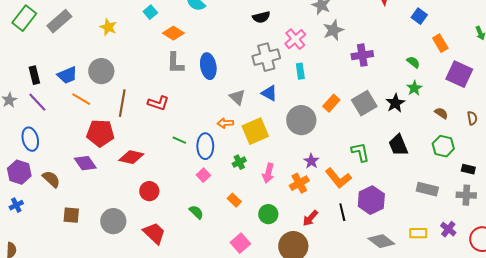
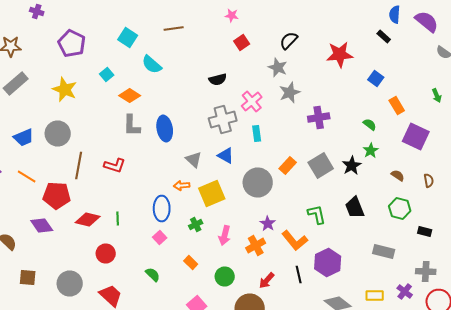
yellow star: (108, 27) -> (65, 90), size x1.4
orange line: (81, 99) -> (27, 176), moved
green line: (179, 140) -> (118, 218), moved, turned 64
gray cross: (466, 195) -> (426, 272), moved

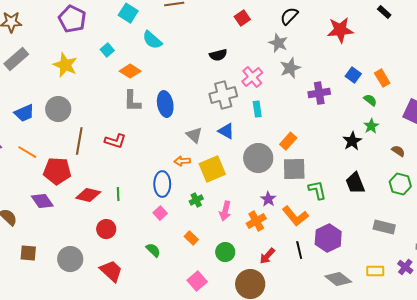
blue square: (376, 78) -> (353, 75), moved
orange rectangle: (397, 106) -> (382, 78), moved
gray square: (321, 166) -> (294, 169), moved, turned 30

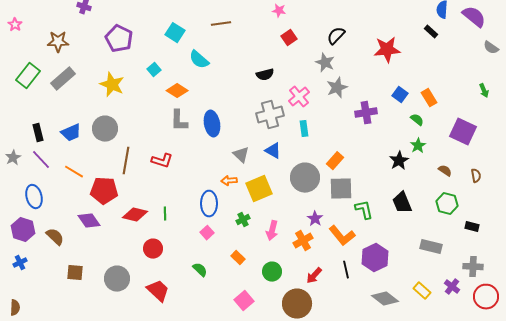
yellow rectangle: (375, 271) -> (422, 291), turned 42

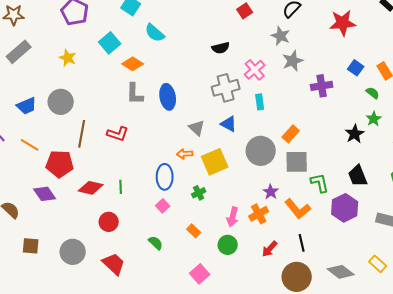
cyan square: (154, 70) -> (110, 43), size x1.5
yellow star: (112, 85) -> (68, 58), size x0.7
pink arrow: (272, 231) -> (233, 217), moved
purple hexagon: (375, 258) -> (345, 208), moved
brown circle: (297, 304) -> (297, 277), moved

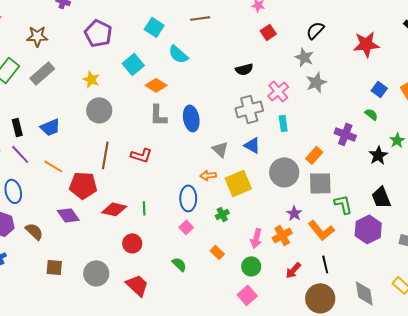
purple cross: (322, 86) -> (345, 134), moved, turned 30
green semicircle: (373, 93) -> (371, 114), moved
gray circle: (61, 102) -> (99, 110), moved
gray diamond: (341, 272) -> (364, 293), turned 44
pink square: (200, 274) -> (247, 295), moved

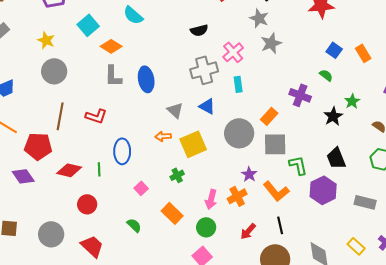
blue ellipse: (188, 198) -> (122, 151), moved
orange rectangle: (217, 252) -> (172, 213), size x1.5

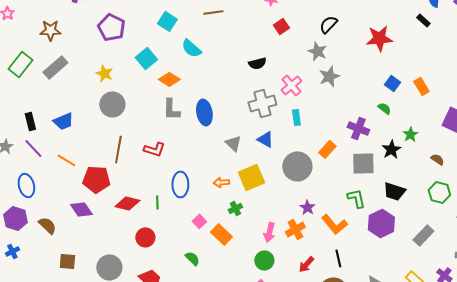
orange arrow: (163, 136) -> (221, 182), moved
gray square: (275, 144) -> (363, 163), moved
black trapezoid: (336, 158) -> (394, 191), turned -50
gray rectangle: (365, 202) -> (423, 235), turned -60
orange rectangle: (172, 213) -> (221, 234), moved

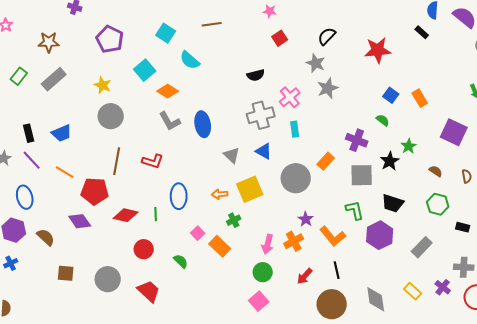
green rectangle: (20, 64) -> (19, 76), size x0.7
gray L-shape: (171, 109) -> (170, 121), turned -30
green semicircle: (192, 258) -> (181, 261), moved

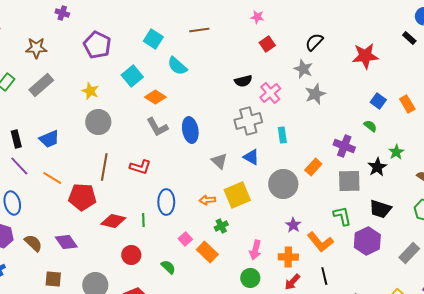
pink cross: (290, 97) -> (270, 93), moved
purple diamond: (80, 221) -> (66, 242), moved
orange cross: (294, 241) -> (288, 257), moved, turned 30

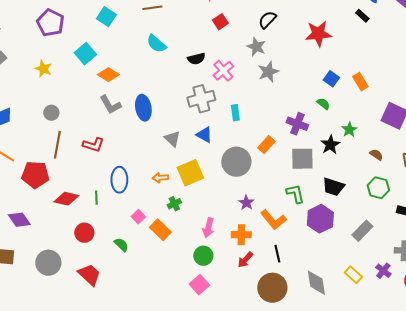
cyan semicircle: (177, 66) -> (156, 44), moved
gray circle: (98, 122) -> (51, 113), moved, size x0.6

